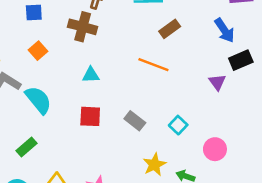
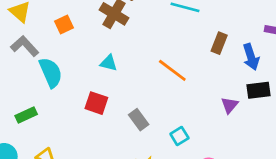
brown rectangle: (170, 29) -> (219, 43), moved, turned -48

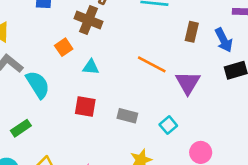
orange square: (64, 25) -> (64, 47), moved
purple triangle: (230, 105) -> (188, 83), moved, size x1.5
gray rectangle: (139, 120) -> (127, 116), turned -30

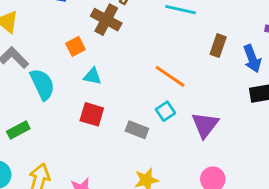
cyan triangle: (91, 67) -> (93, 76), moved
purple triangle: (188, 83) -> (205, 125), moved
cyan square: (168, 125) -> (165, 111), moved

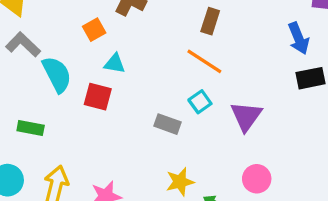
brown rectangle: (218, 46) -> (210, 21), moved
red square: (92, 114) -> (98, 97), moved
green rectangle: (18, 130) -> (31, 128), turned 40

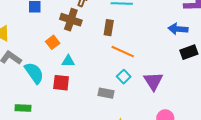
brown rectangle: (210, 21) -> (109, 28), moved
blue arrow: (299, 38) -> (178, 29), turned 126

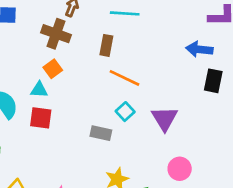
orange square: (53, 42) -> (53, 69), moved
black rectangle: (189, 52) -> (213, 81), turned -60
cyan triangle: (68, 61) -> (39, 90), moved

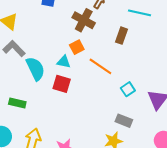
orange line: (124, 78) -> (100, 66), moved
gray rectangle: (101, 133) -> (124, 121), moved

